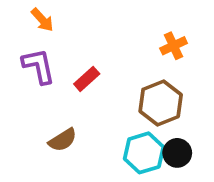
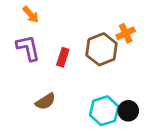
red rectangle: (87, 79) -> (63, 57), turned -30
brown hexagon: (161, 103) -> (102, 49), moved

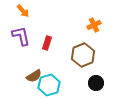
brown hexagon: (102, 49) -> (83, 55), moved
cyan hexagon: (104, 111) -> (49, 85), moved

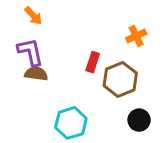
red rectangle: (47, 43) -> (93, 62), moved
brown semicircle: (34, 76) -> (36, 74), moved, turned -140

